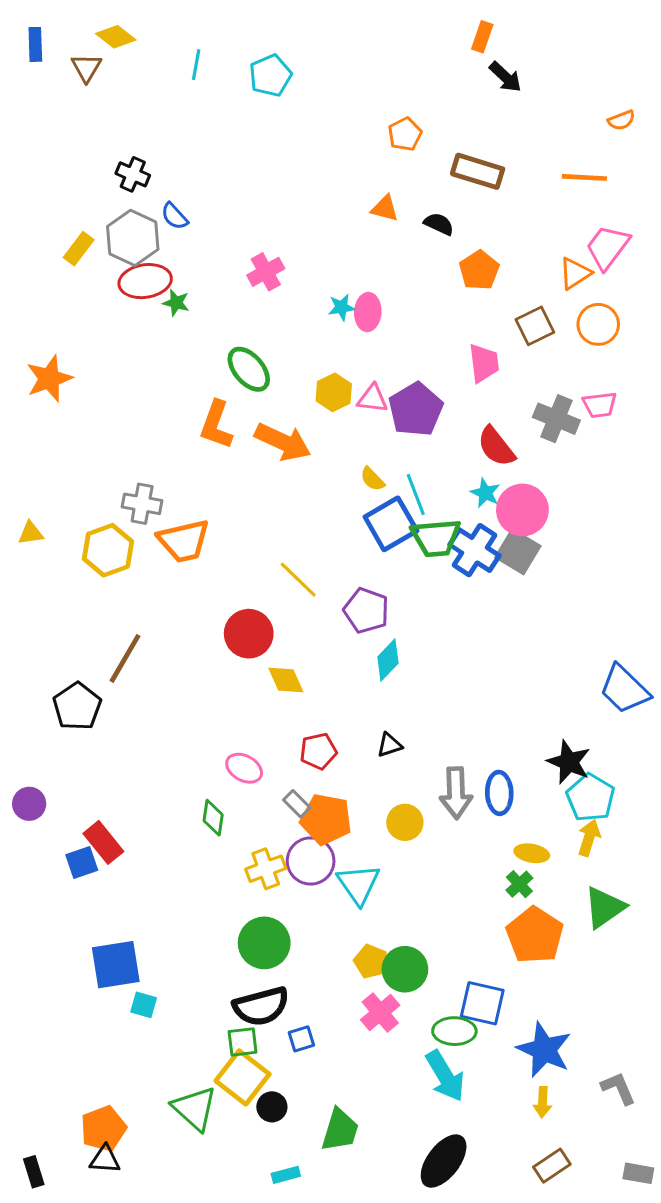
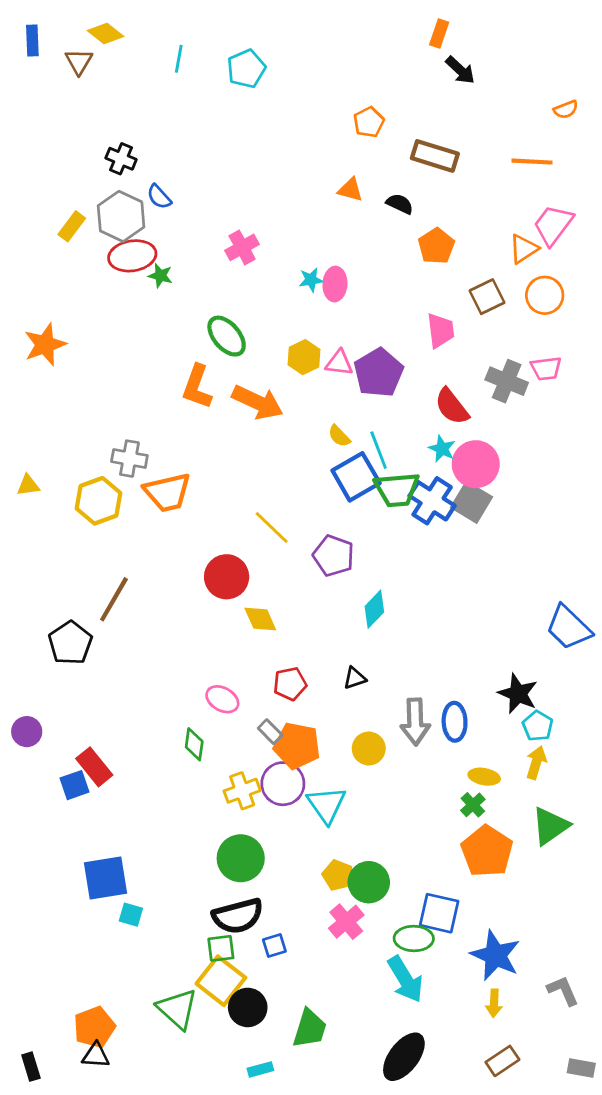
cyan diamond: (388, 660) -> (374, 609), moved
cyan pentagon: (590, 798) -> (538, 726), size x0.7
black circle: (272, 1107) -> (248, 1007), size x1.4

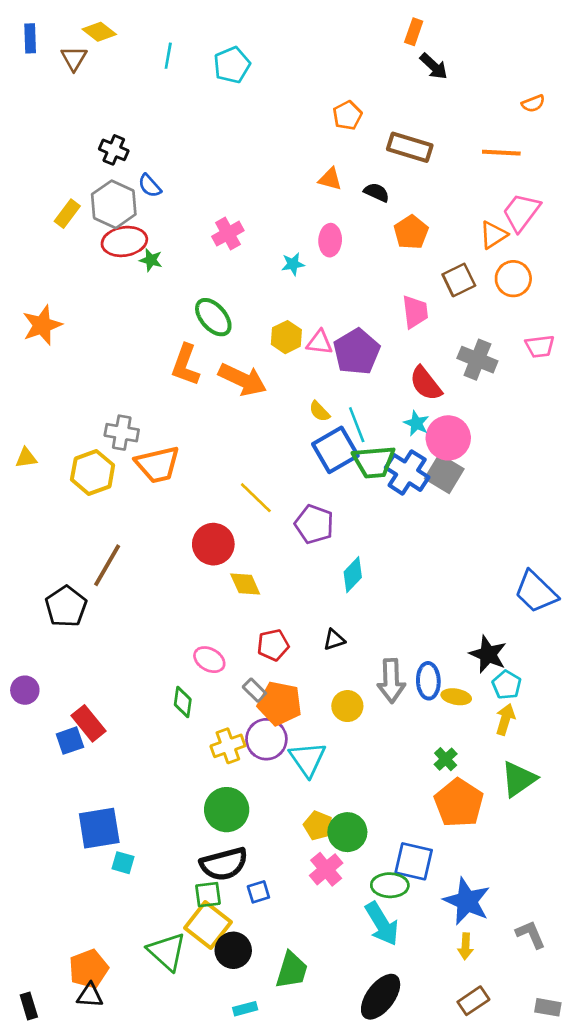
pink ellipse: (335, 284) -> (330, 240), moved
pink trapezoid: (546, 368) -> (540, 346), moved
yellow ellipse: (484, 777) -> (456, 697), moved

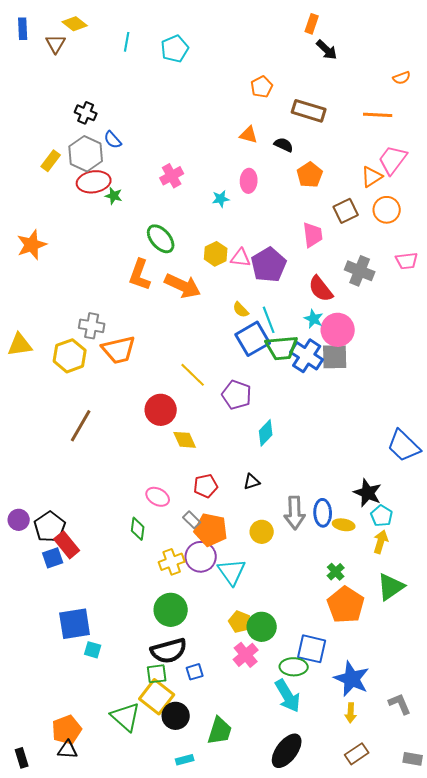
yellow triangle: (26, 458) -> (20, 345), size x1.5
gray square: (444, 474) -> (335, 357), turned -32
black pentagon: (66, 606) -> (50, 527), moved

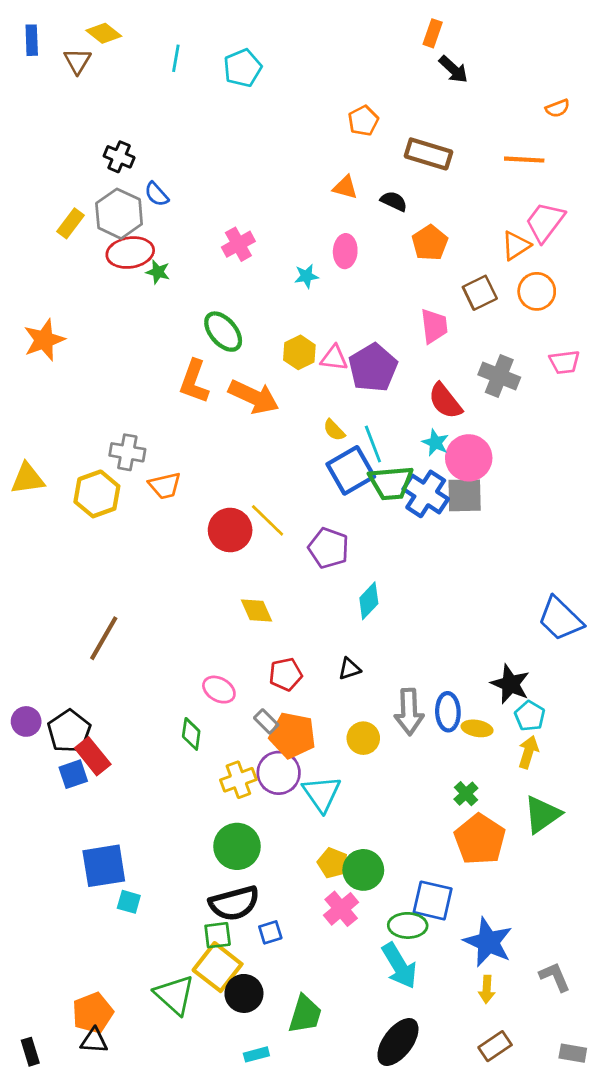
orange trapezoid: (119, 350) -> (165, 486), size x0.7
red circle: (161, 410) -> (230, 530), moved
brown line: (81, 426) -> (104, 638), moved

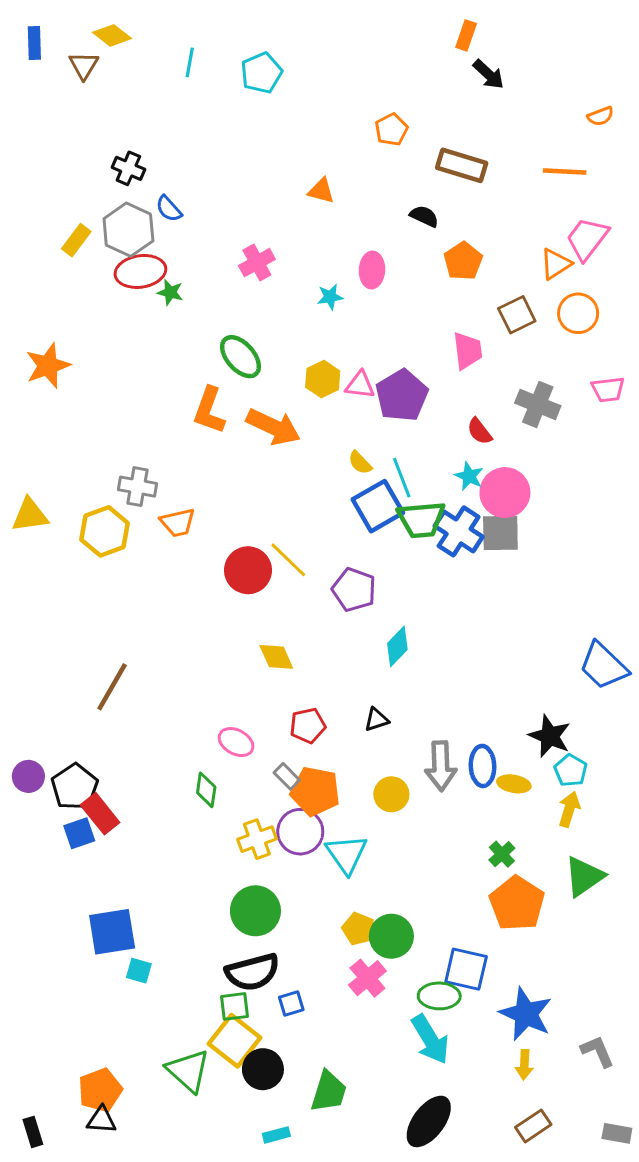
orange triangle: (345, 187) -> (321, 191), moved
red semicircle: (445, 401) -> (480, 431), size x0.7

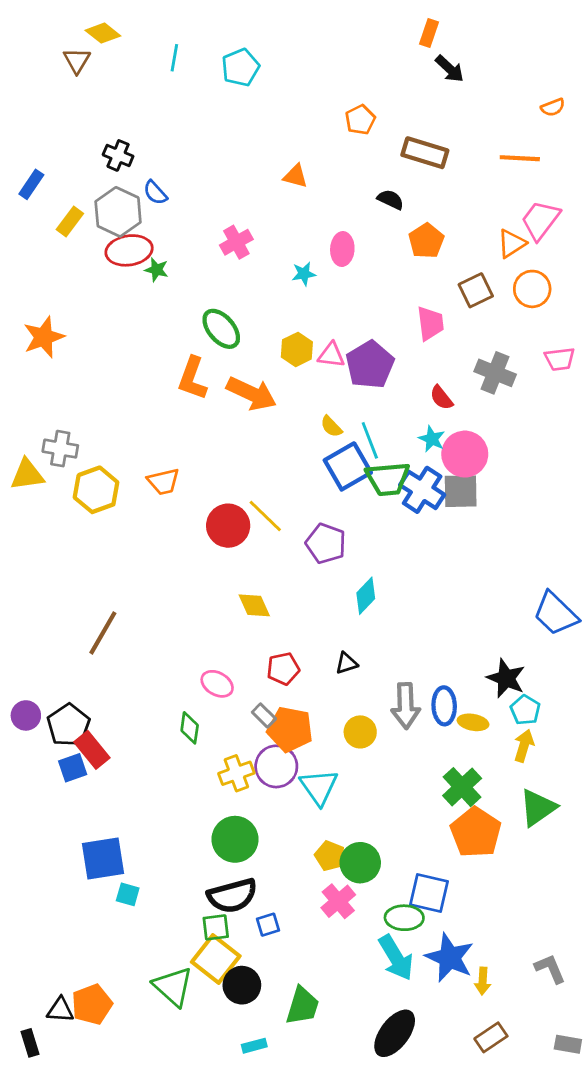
blue rectangle: (34, 43) -> (31, 184), moved, turned 36
gray cross: (137, 487) -> (60, 449), moved
green cross: (502, 854) -> (462, 787), size x1.6
blue star: (526, 1014) -> (450, 958), moved
black triangle: (102, 1120) -> (60, 1010), moved

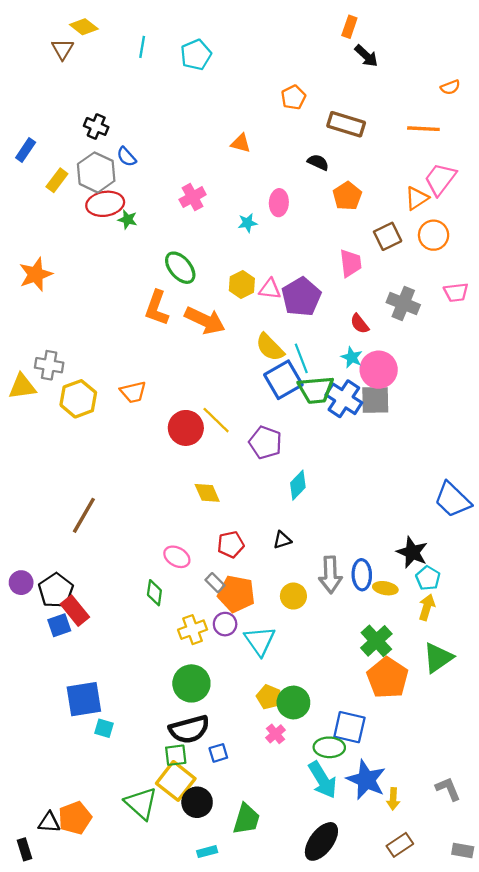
yellow semicircle: (331, 427) -> (270, 347), size x1.6
purple circle: (276, 766) -> (225, 624), size x0.7
pink cross: (338, 901) -> (275, 734), size x0.7

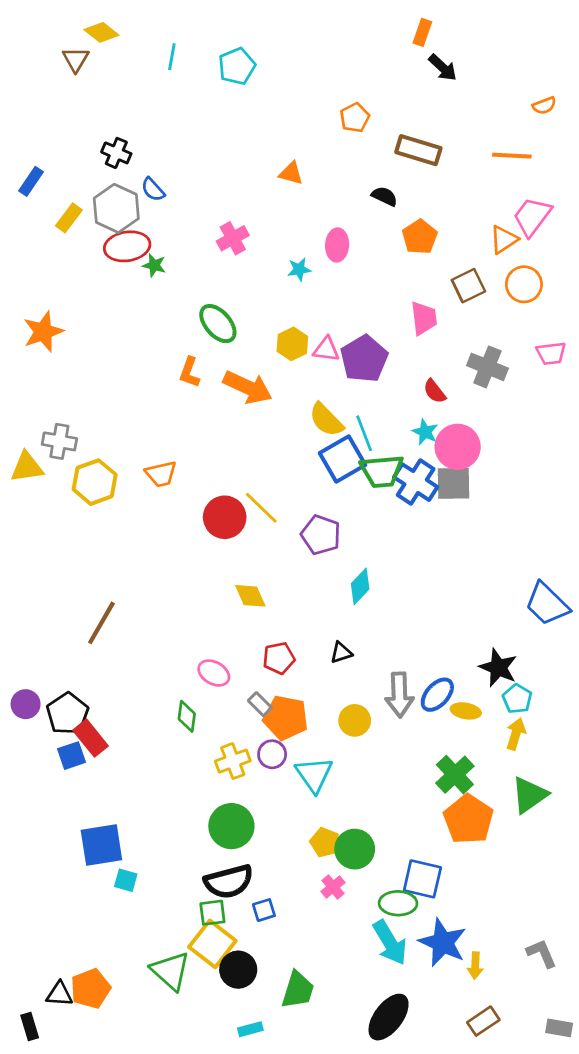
orange L-shape: (157, 308) -> (189, 372), size x0.7
blue ellipse: (362, 575) -> (437, 695), turned 44

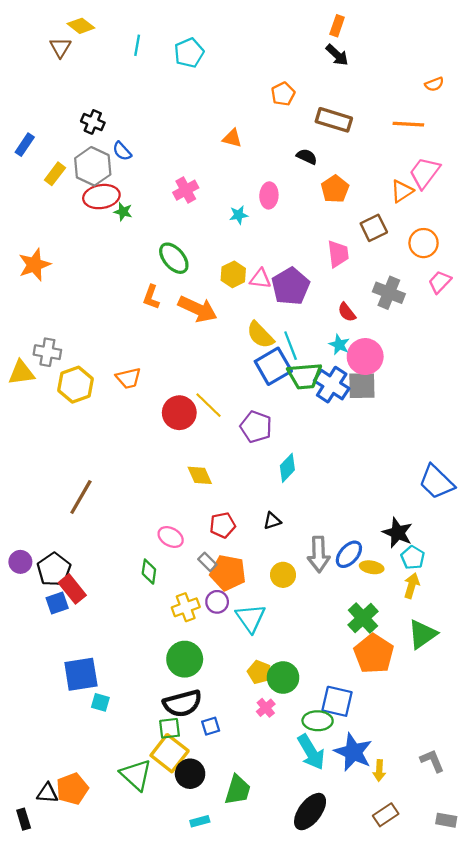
black arrow: (443, 68) -> (337, 55), moved
orange circle: (524, 284) -> (424, 243), moved
pink trapezoid: (551, 353) -> (440, 282), turned 140

